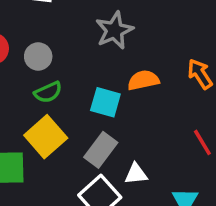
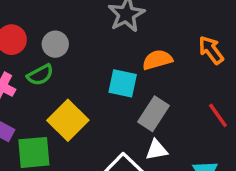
green semicircle: (48, 92) -> (40, 75), moved
gray rectangle: (101, 150) -> (153, 114), moved

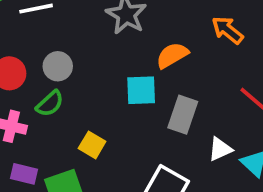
yellow square: (68, 120) -> (92, 145), size x0.6
white triangle: (157, 150) -> (220, 149), moved

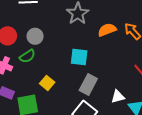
orange semicircle: (172, 55) -> (107, 30), moved
gray rectangle: (183, 115) -> (88, 85), moved

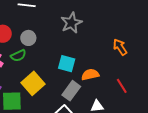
orange semicircle: (107, 30) -> (90, 75), moved
yellow square: (47, 83) -> (33, 83), size x1.6

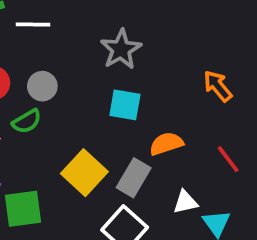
cyan square: (67, 64) -> (125, 105), moved
yellow square: (33, 83) -> (84, 173), moved

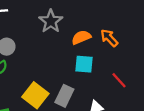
cyan square: (125, 105) -> (84, 64), moved
orange semicircle: (166, 144) -> (81, 37), moved

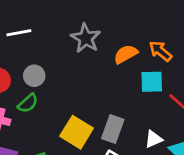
cyan square: (84, 64) -> (152, 82), moved

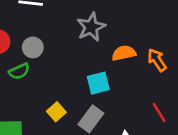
cyan square: (152, 82) -> (98, 83), moved, turned -30
yellow square: (77, 132) -> (56, 112), size x0.6

